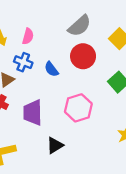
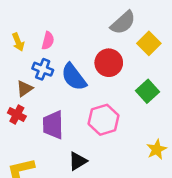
gray semicircle: (80, 26) -> (123, 23), moved
blue semicircle: (51, 69) -> (74, 77), size x1.6

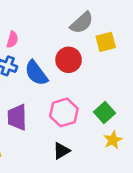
yellow square: (149, 43) -> (106, 42), turned 30
green square: (148, 91) -> (104, 112), moved
black triangle: (78, 161) -> (61, 151), moved

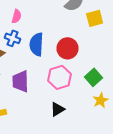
red circle: (69, 60) -> (68, 48), moved
blue semicircle: (36, 73) -> (36, 44), turned 40

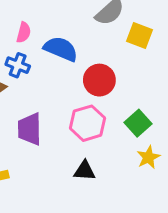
yellow square: (94, 18) -> (140, 35), turned 36
blue semicircle: (36, 44) -> (61, 49), moved, turned 110
black triangle: (58, 109) -> (85, 171), turned 35

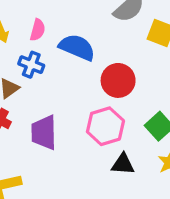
black triangle: (85, 171) -> (123, 164), moved

